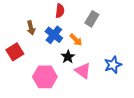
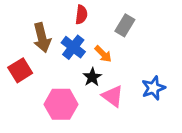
brown arrow: (31, 28) -> (42, 38), size x1.5

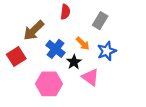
brown arrow: (42, 38) -> (34, 30), turned 60
blue cross: (73, 47) -> (55, 49), moved
blue star: (153, 88) -> (107, 51), moved

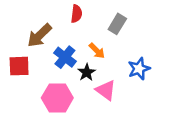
blue star: (107, 51) -> (139, 69), moved
red square: (16, 57) -> (19, 66), turned 30

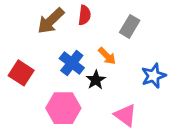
brown arrow: (39, 35) -> (51, 21), moved
red square: (19, 66) -> (21, 73), turned 35
pink triangle: (106, 90) -> (125, 115), moved

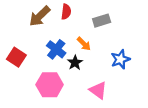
gray rectangle: (130, 26) -> (102, 21), turned 42

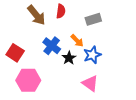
brown arrow: (40, 16) -> (36, 15), turned -85
blue star: (120, 59) -> (92, 55), moved
pink hexagon: (50, 85) -> (28, 80), moved

